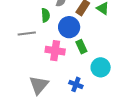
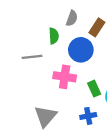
green rectangle: (81, 47) -> (94, 89), moved
blue cross: (76, 84) -> (88, 116), turned -32

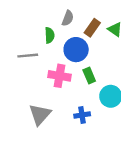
green rectangle: (94, 89) -> (89, 76), moved

